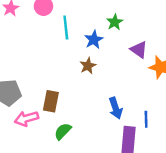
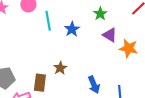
green star: (115, 22) -> (100, 14), moved
brown star: (88, 66) -> (60, 68), moved

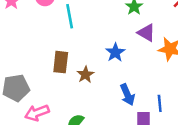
blue star: (72, 29) -> (115, 52), moved
brown rectangle: (40, 83) -> (61, 62), moved

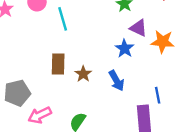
blue star: (115, 52) -> (125, 49), moved
blue arrow: (127, 95) -> (116, 81), moved

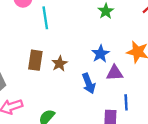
purple triangle: (138, 28) -> (115, 73), moved, turned -36
brown star: (83, 74) -> (59, 64), moved

